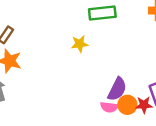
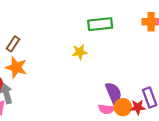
purple semicircle: (117, 89) -> (114, 93), turned -50

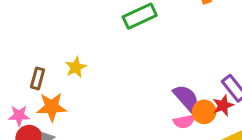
yellow star: (80, 52) -> (76, 67), moved

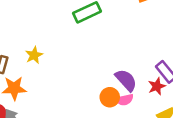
orange circle: (204, 112) -> (110, 97), moved

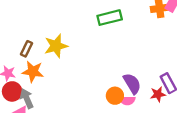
yellow star: (34, 55) -> (56, 46), size x1.5

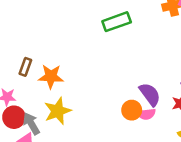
yellow star: (56, 46) -> (58, 111), moved
orange star: (33, 71) -> (51, 76), moved

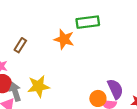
green rectangle: (117, 22) -> (88, 22), moved
orange star: (51, 76) -> (64, 39), moved

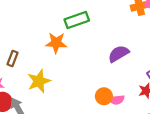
yellow star: (38, 86) -> (39, 81), moved
purple semicircle: (115, 89) -> (119, 54), moved, turned -84

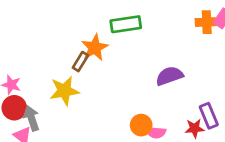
orange star: (56, 43) -> (95, 48), turned 30
brown rectangle: (13, 59) -> (80, 62), moved

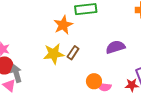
brown rectangle: (80, 62) -> (73, 53), moved
yellow star: (64, 91) -> (54, 54), moved

